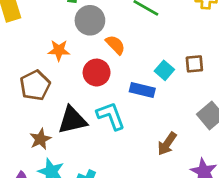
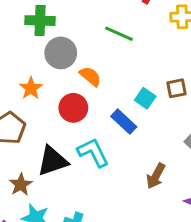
orange star: (59, 50) -> (31, 88), turned -30
blue rectangle: (142, 90) -> (124, 122), turned 35

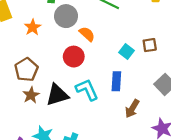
orange star: (31, 88) -> (33, 27), moved
blue rectangle: (124, 122) -> (116, 81), moved, turned 48
brown star: (21, 185) -> (31, 95), moved

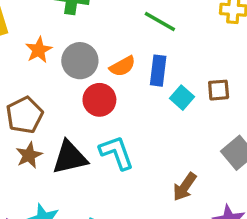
gray circle: (66, 16) -> (80, 61), moved
orange semicircle: (87, 34) -> (122, 66), turned 105
blue rectangle: (116, 81) -> (158, 71), moved

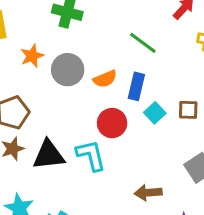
red circle: (99, 100) -> (112, 123), moved
brown arrow: (185, 187) -> (148, 193), turned 44

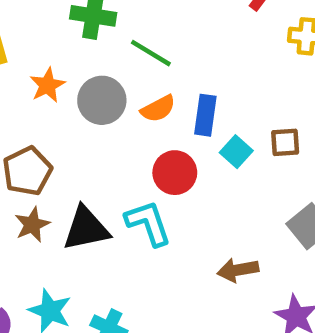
green line: (143, 43) -> (151, 53), moved

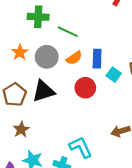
cyan L-shape: (148, 223) -> (81, 147), moved
brown star: (32, 225) -> (21, 129), moved
black triangle: (86, 229) -> (43, 91), moved

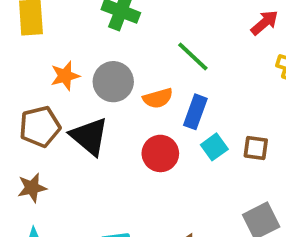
green line: (68, 32) -> (193, 57), moved
orange star: (20, 52) -> (65, 76), moved
black triangle: (43, 91) -> (89, 136), turned 40

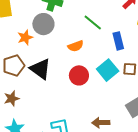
gray circle: (113, 82) -> (43, 24), moved
blue rectangle: (195, 112) -> (118, 41), moved, turned -30
cyan square: (214, 147) -> (108, 70), size x1.5

